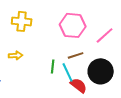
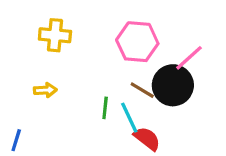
brown line: (76, 55) -> (142, 90), turned 49
black circle: (101, 71) -> (173, 85), moved

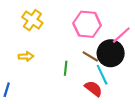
yellow cross: (55, 35) -> (32, 20), turned 30
cyan line: (129, 118) -> (102, 75), moved

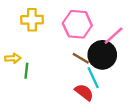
yellow cross: (32, 20) -> (32, 20), moved, turned -36
green line: (66, 68) -> (26, 71), moved

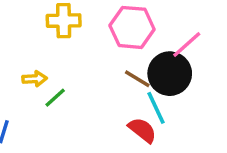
green line: (26, 71) -> (55, 98), turned 42

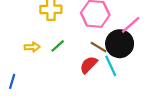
green line: (55, 98) -> (58, 46), moved
red semicircle: (142, 130) -> (89, 65), moved, turned -84

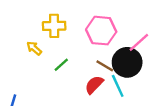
yellow arrow: (32, 47) -> (34, 48), moved, turned -136

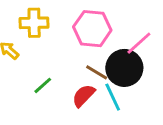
green line: (61, 65) -> (43, 85), moved

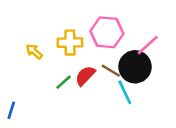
yellow cross: (34, 23) -> (70, 43), moved
red semicircle: (84, 96) -> (85, 76), moved

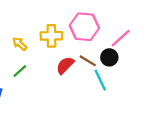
black circle: (135, 67) -> (109, 57), size x0.6
green line: (64, 82) -> (20, 71), moved

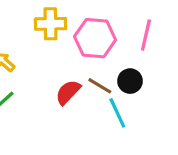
yellow cross: (51, 36) -> (51, 24), moved
pink line: (121, 38) -> (146, 35), moved, turned -35

